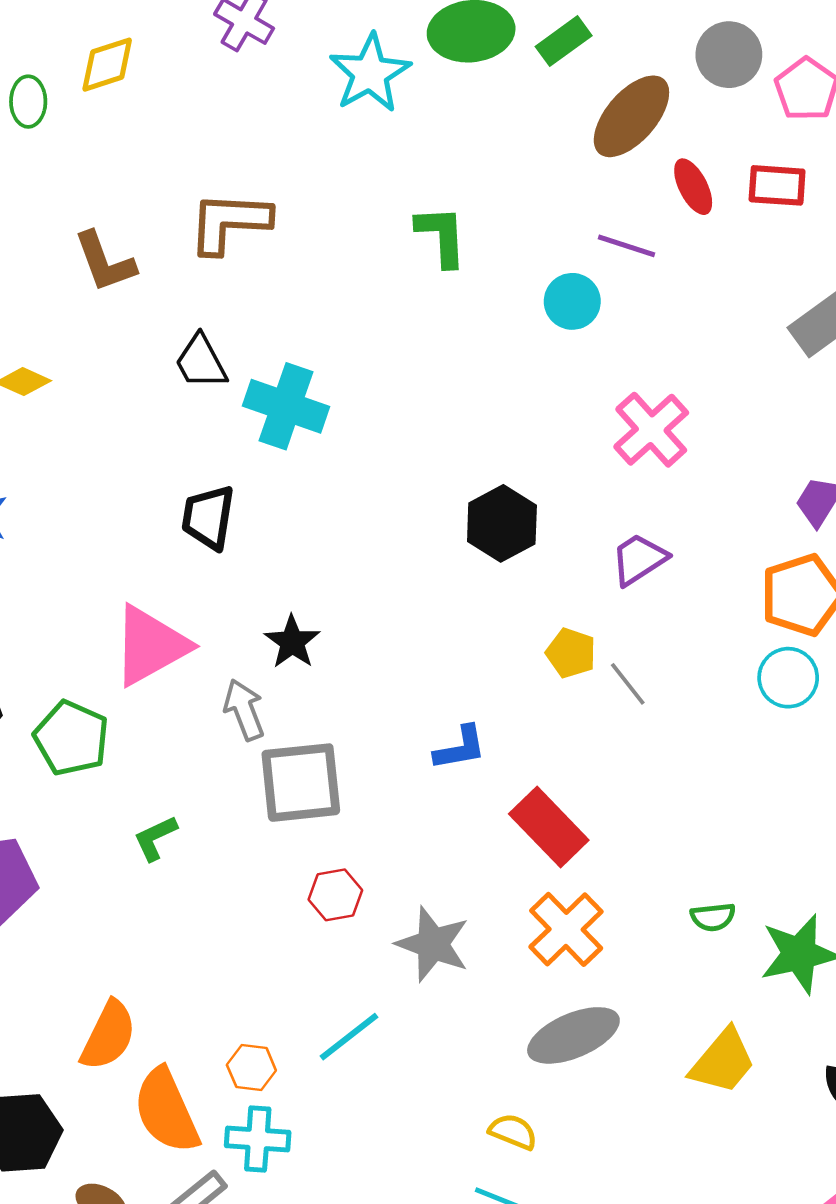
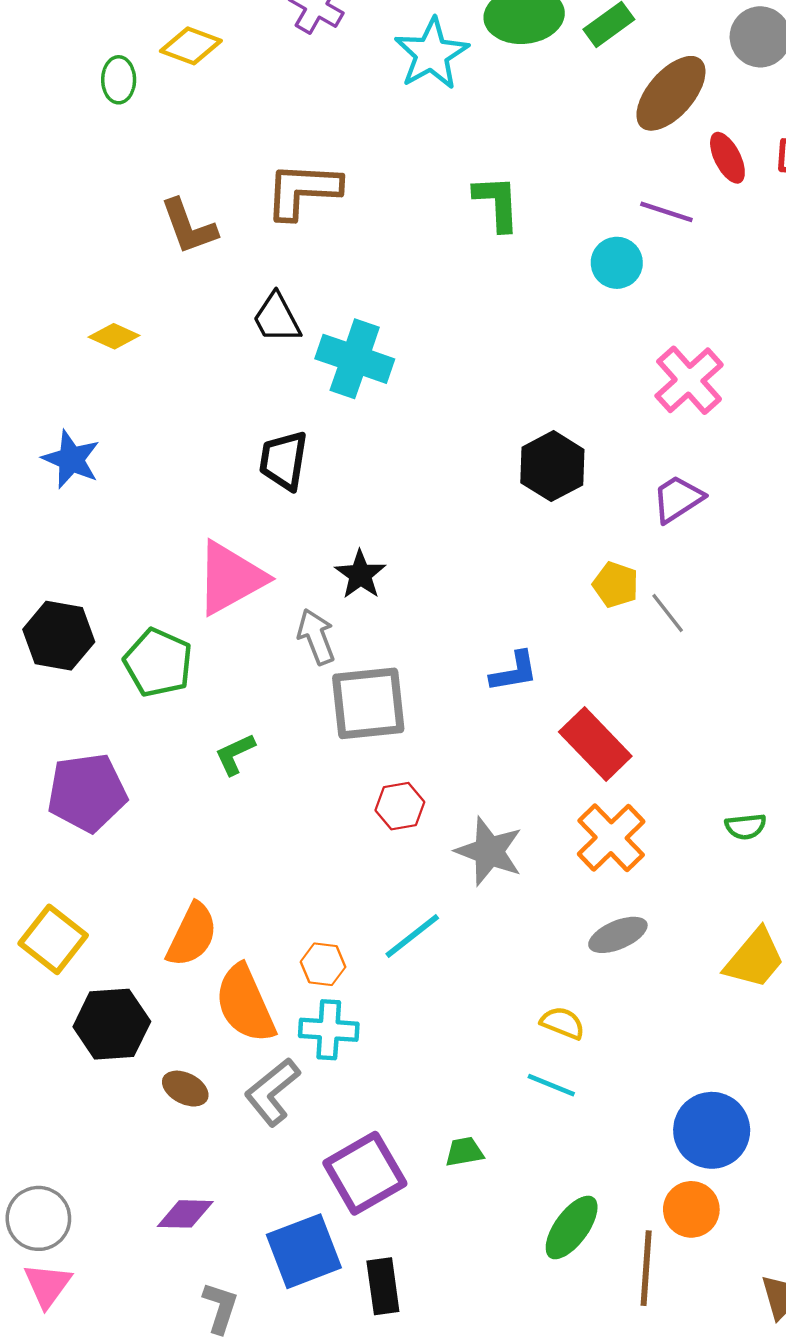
yellow diamond: (107, 65) -> (191, 46), turned 38
gray ellipse: (573, 1035) -> (618, 935), size x0.7

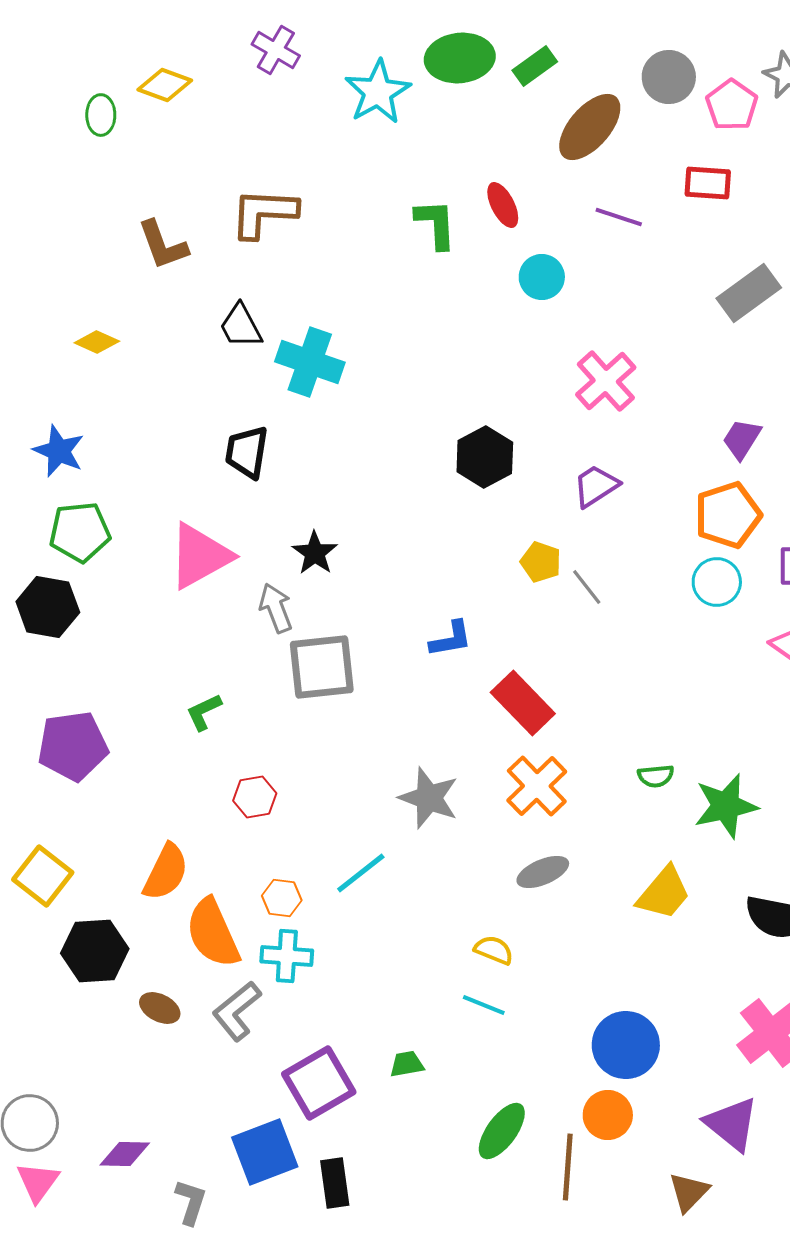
red ellipse: (727, 158) -> (503, 205), moved
purple line: (666, 212) -> (619, 217), moved
green pentagon: (158, 663) -> (80, 532), moved, turned -30
red hexagon: (400, 806) -> (255, 797), moved
purple diamond: (185, 1214) -> (125, 1154), moved

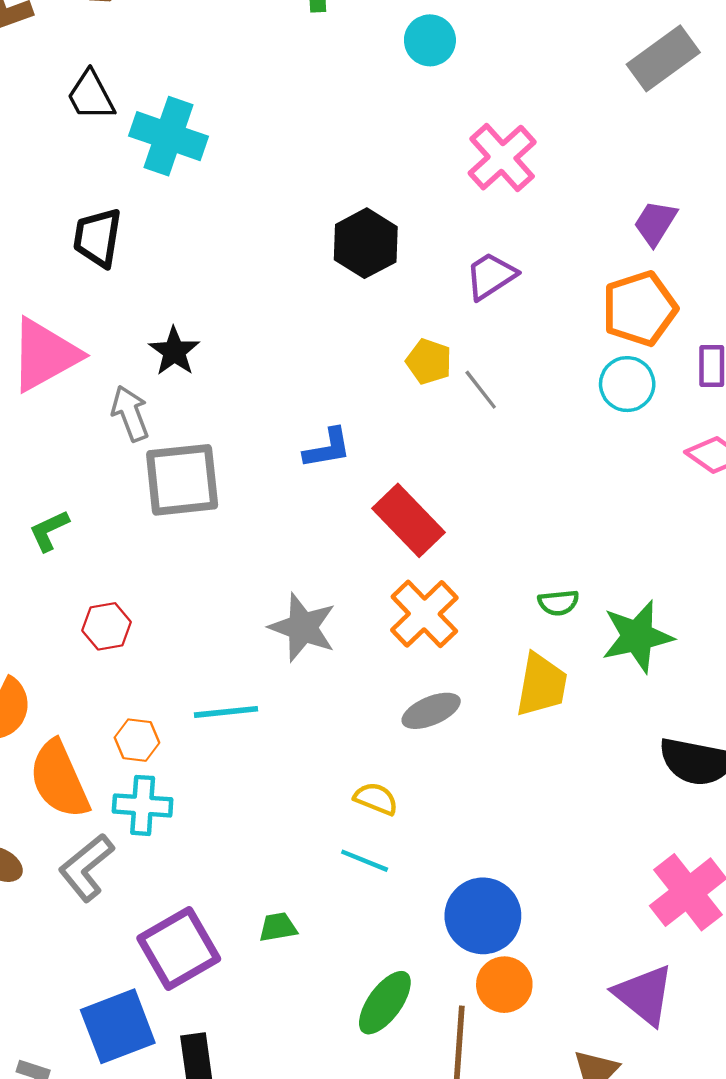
cyan line: (361, 873) -> (226, 712), turned 32
yellow trapezoid: (664, 893) -> (542, 685), moved, turned -30
blue circle: (626, 1045) -> (483, 916), moved

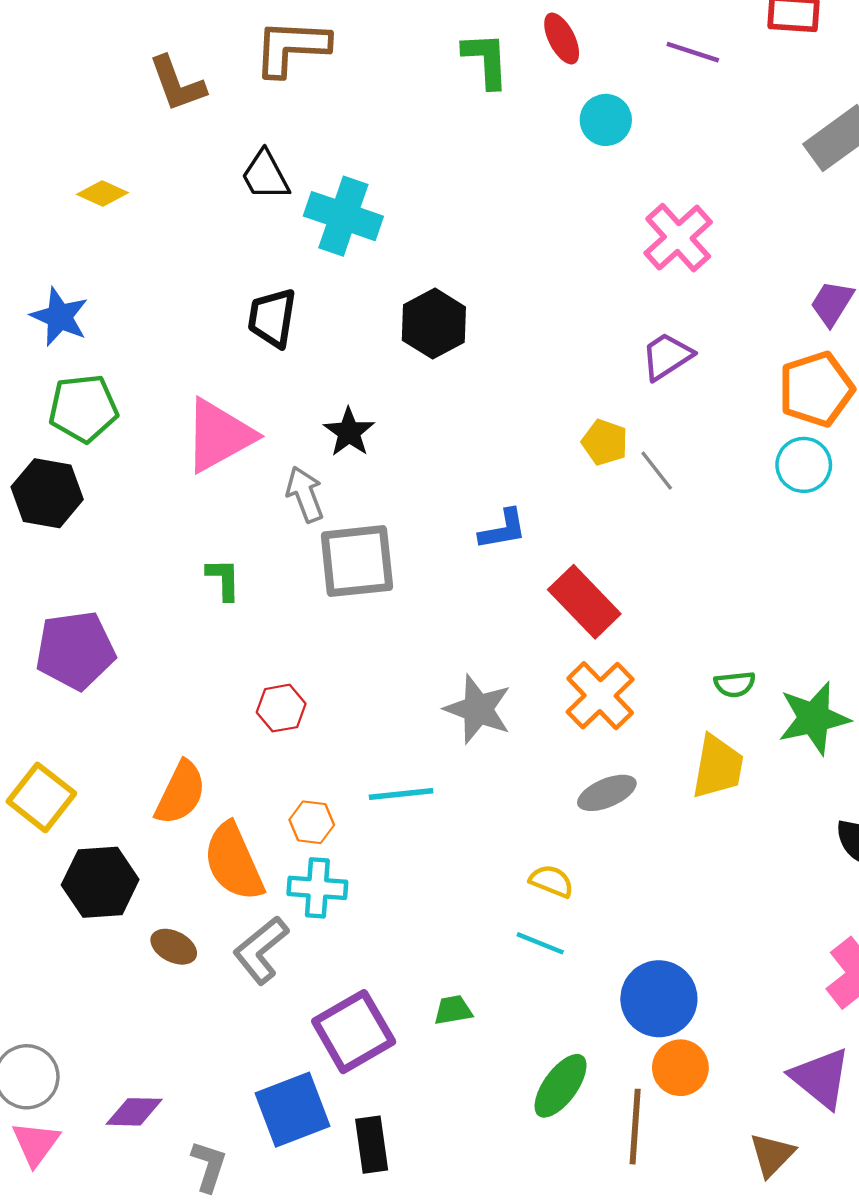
black hexagon: (366, 243) -> (434, 324), moved
green L-shape: (49, 531) -> (223, 579), moved, turned 114

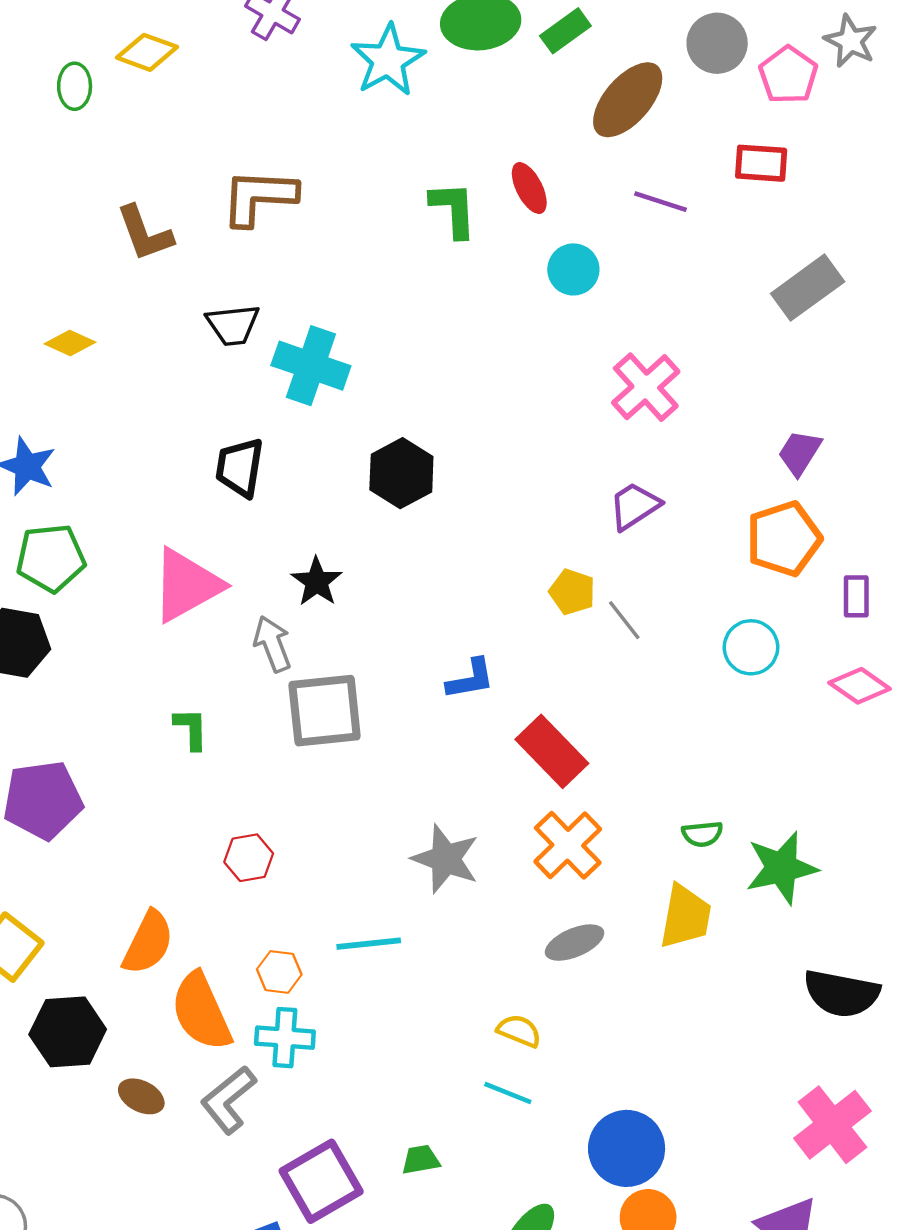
black trapezoid: (265, 175) -> (233, 325), turned -68
cyan circle: (804, 465) -> (751, 647), moved

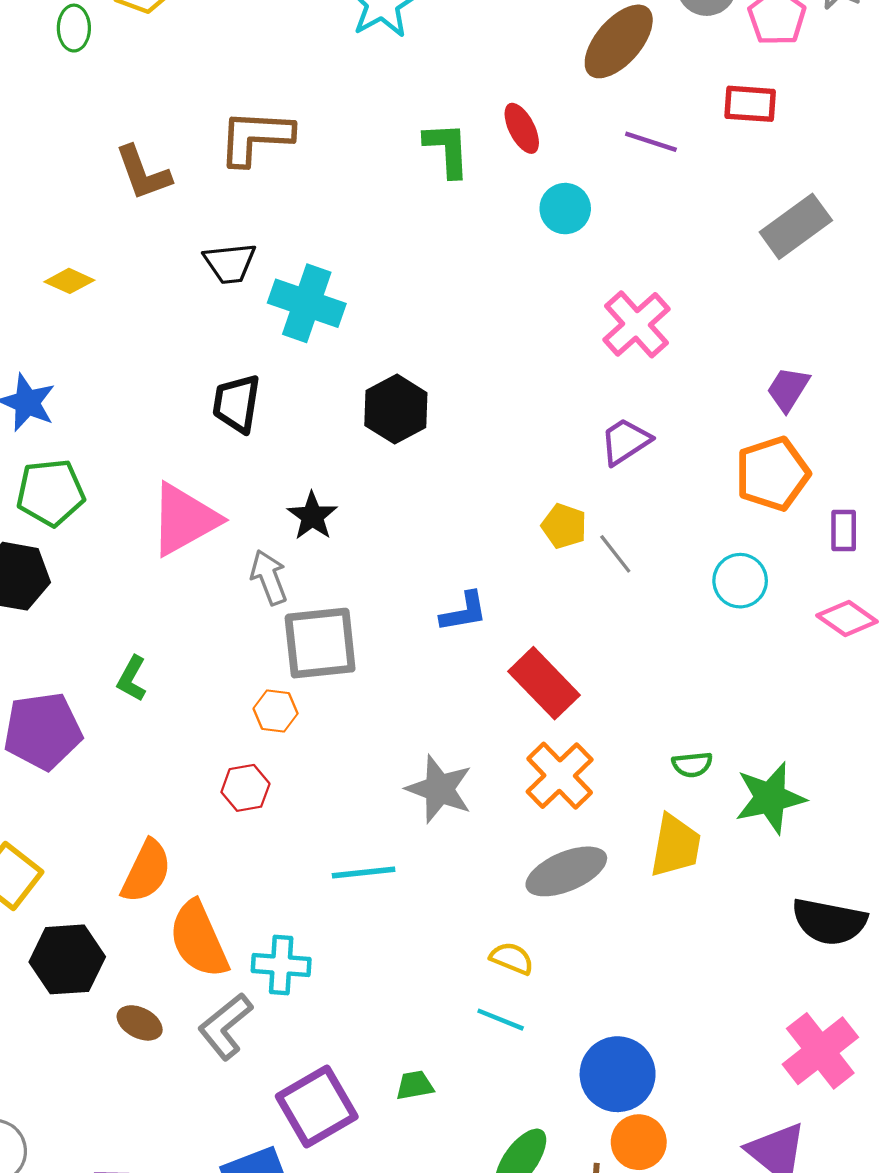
green L-shape: (191, 729) -> (132, 679), moved, turned -150
gray ellipse: (575, 943) -> (566, 871), size x1.4
orange hexagon: (279, 972) -> (276, 711), moved

